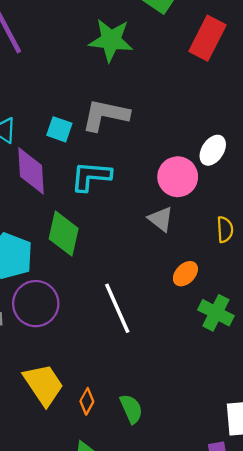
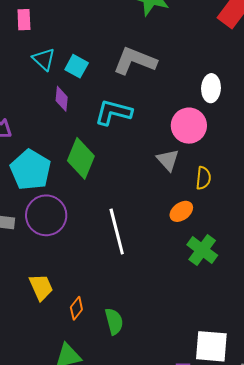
cyan square: (59, 129) -> (77, 66), moved
white ellipse: (213, 150) -> (211, 88), moved, turned -40
purple diamond: (31, 171) -> (62, 99), size x0.6
yellow semicircle: (225, 229) -> (203, 178), moved
yellow trapezoid: (44, 385) -> (41, 287), size x0.7

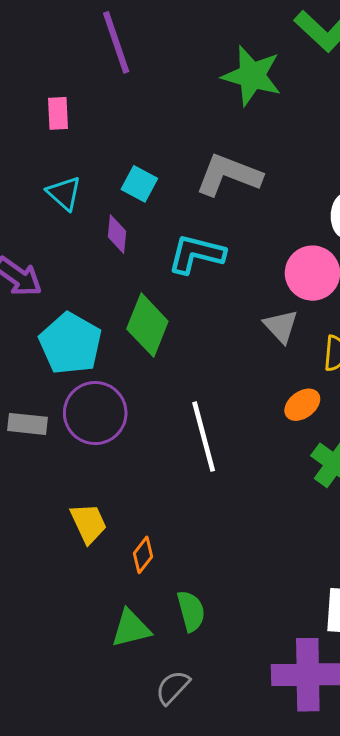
cyan triangle: (44, 59) -> (64, 193), moved
green semicircle: (114, 321) -> (191, 611), moved

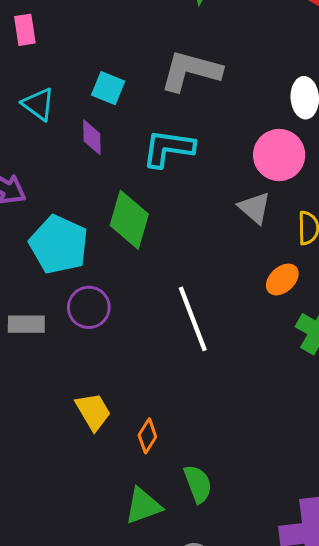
purple circle: (95, 413) -> (89, 307), size x0.7

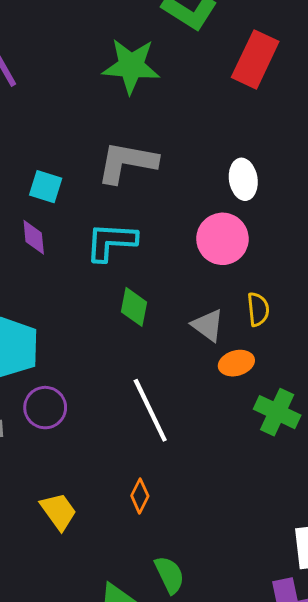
gray triangle: (255, 208) -> (208, 325), moved
green diamond: (129, 220) -> (134, 307), moved, size x0.7
orange ellipse: (282, 279) -> (236, 363), turned 32
orange diamond: (147, 436) -> (140, 496), moved

